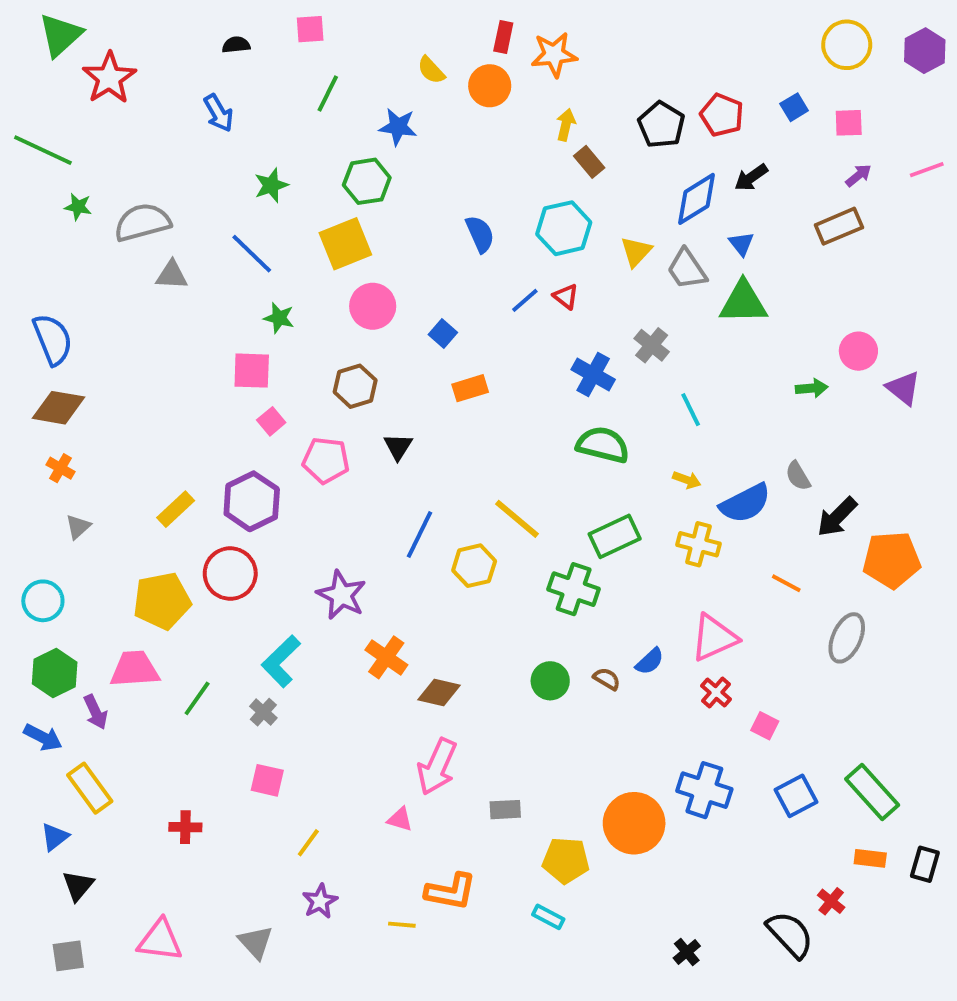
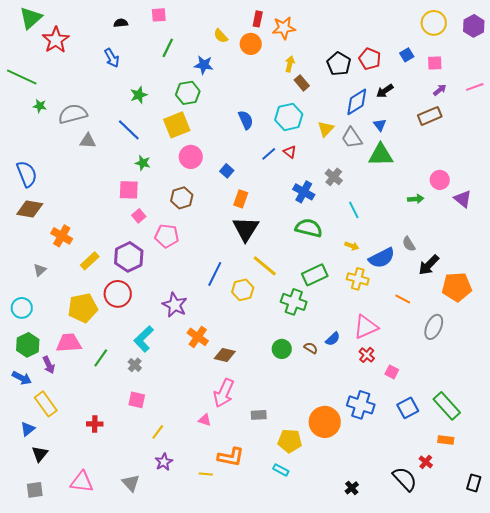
orange rectangle: (470, 388) -> (241, 199), turned -54
black triangle: (398, 447) -> (246, 229), moved, size x1.8
orange cross: (60, 468) -> (62, 236), moved, size x1.5
black rectangle: (925, 864) -> (474, 483), moved

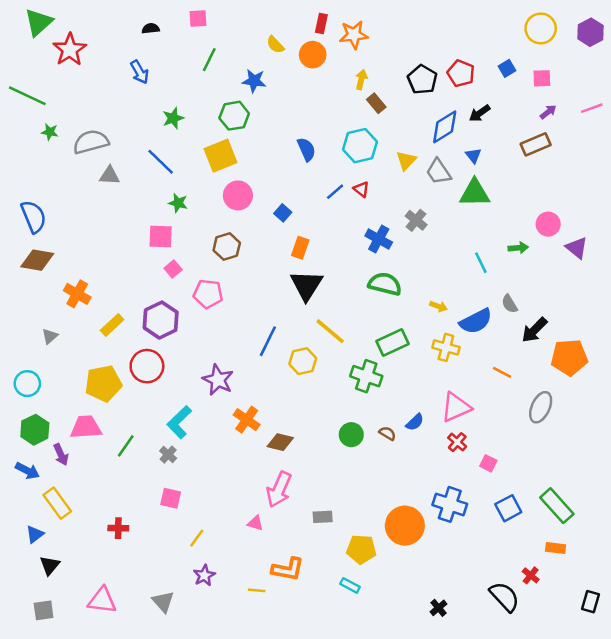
cyan line: (354, 210) -> (481, 263), moved

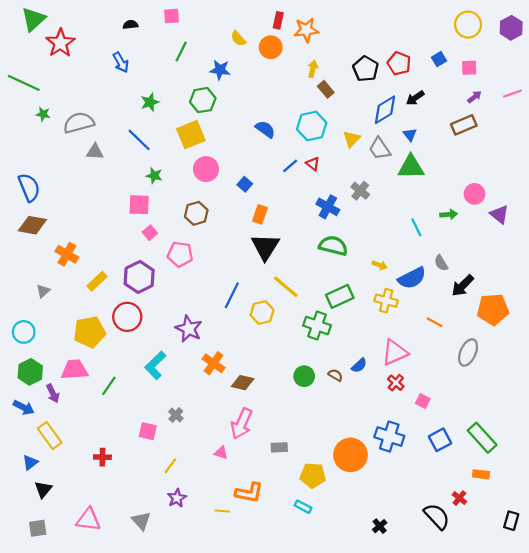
blue semicircle: (306, 149) -> (265, 129), turned -30
gray cross: (168, 455) -> (176, 415), moved

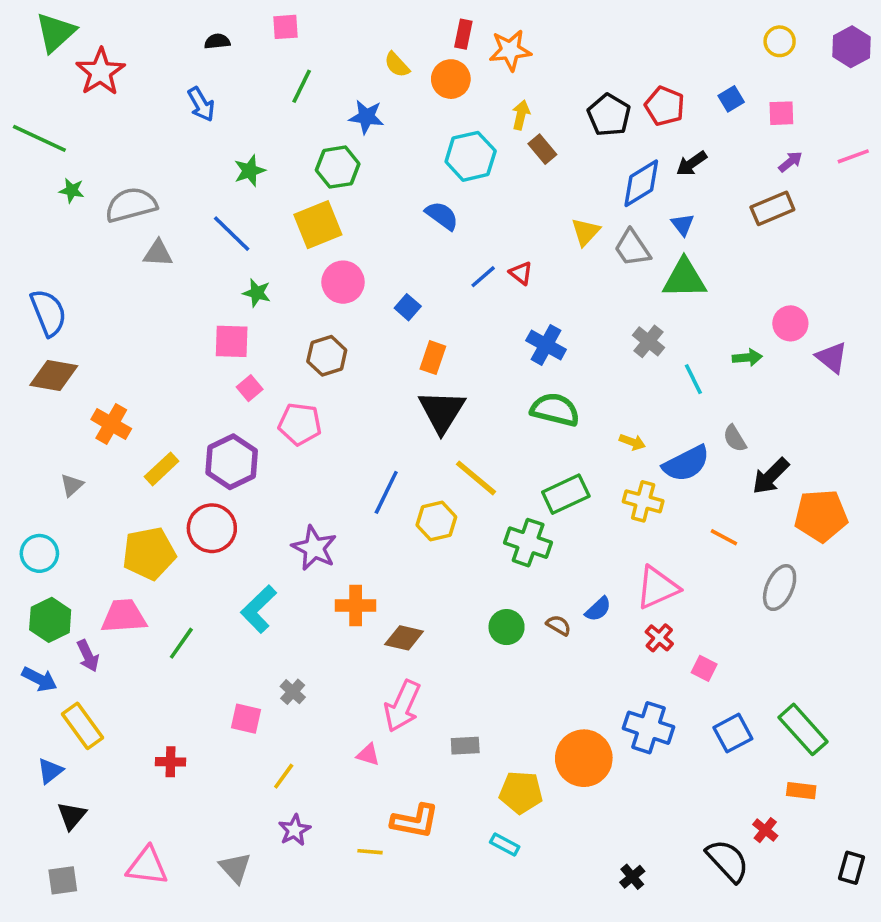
yellow circle: (468, 25) -> (780, 41), size x0.7
cyan hexagon: (312, 126) -> (471, 156), moved
gray cross: (360, 191) -> (648, 341), moved
orange cross: (214, 363) -> (356, 605), turned -35

